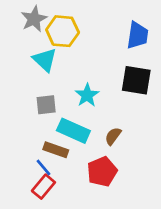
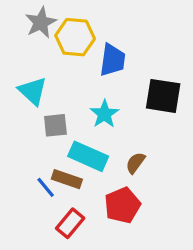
blue trapezoid: (138, 35) -> (113, 60), moved
cyan triangle: (45, 60) -> (33, 91), moved
blue line: (43, 167) -> (46, 187), moved
red rectangle: (43, 187) -> (70, 223), moved

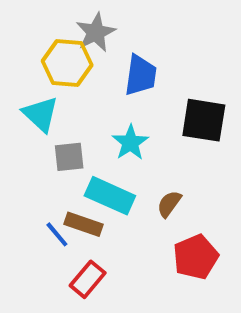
gray star: (41, 23) -> (96, 32), moved
yellow hexagon: (75, 37) -> (67, 63), moved
red pentagon: (122, 205) -> (196, 257), moved

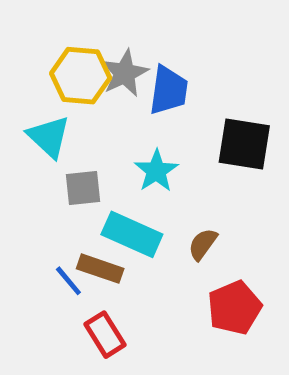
gray star: (96, 32) -> (125, 73), moved
red rectangle: (88, 279) -> (105, 335), turned -72

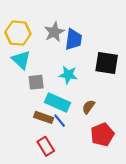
yellow hexagon: (81, 76) -> (18, 33), moved
cyan star: (156, 171) -> (68, 75), turned -30
blue line: (68, 281) -> (60, 121), moved

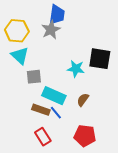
blue trapezoid: (74, 40) -> (57, 15), moved
cyan star: (68, 75) -> (76, 69), moved
red pentagon: (102, 135) -> (85, 136), moved, turned 30

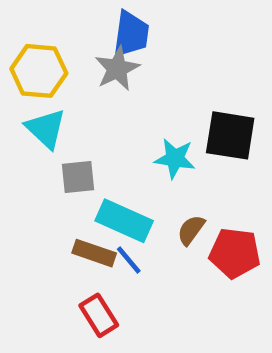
red pentagon: (85, 136) -> (235, 253), moved

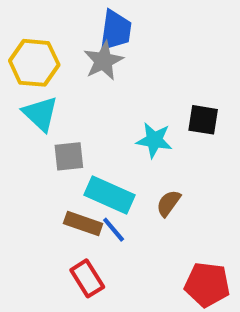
black square: (230, 135) -> (203, 120), size x0.7
red pentagon: (235, 253) -> (207, 285), moved

